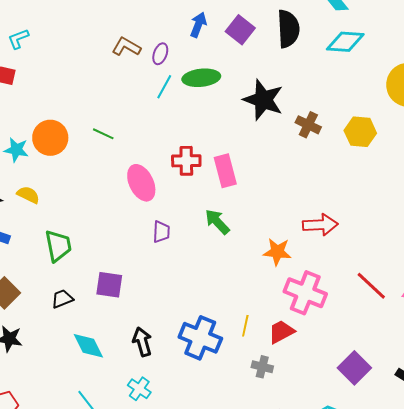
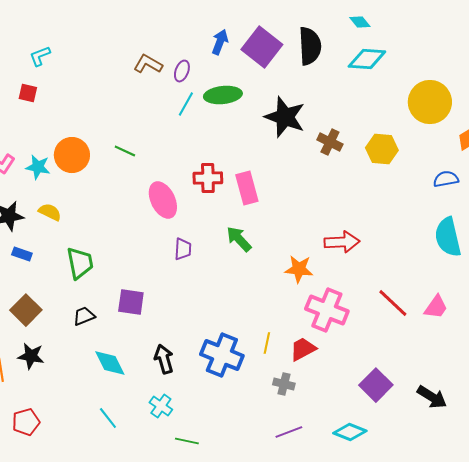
purple square: (240, 30) -> (262, 47), size x1.4

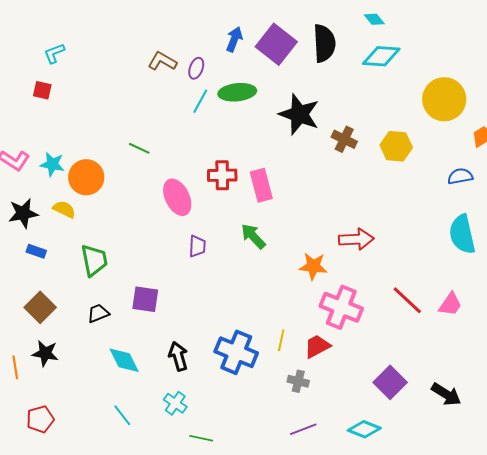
orange circle: (72, 155) -> (86, 177), moved

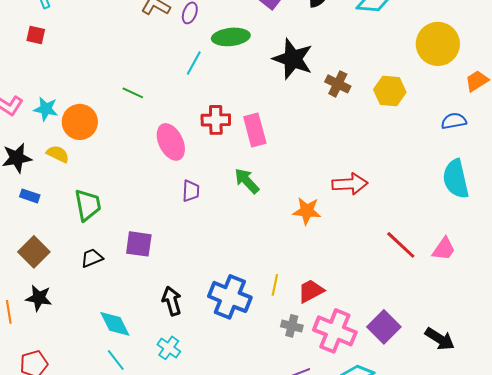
cyan line: (200, 101) -> (194, 63), moved
pink cross: (341, 307) -> (335, 331), moved
cyan diamond: (124, 360) -> (115, 324), moved

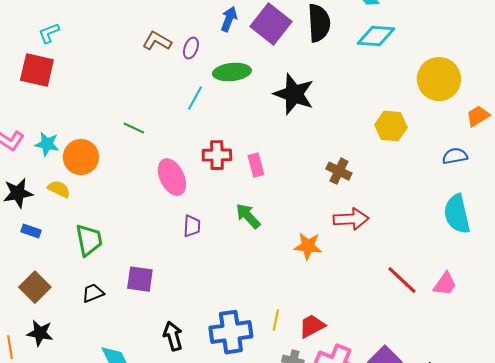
red square: (36, 35) -> (37, 70), size x1.8
brown cross: (338, 84) -> (339, 171), moved
pink rectangle: (255, 130) -> (256, 165), size x0.7
blue cross: (230, 297) -> (231, 332), turned -30

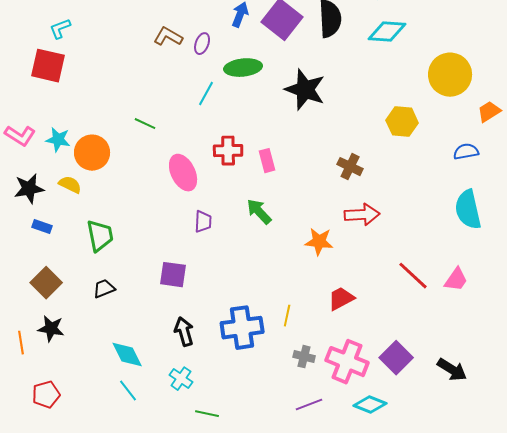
purple square: (140, 279) -> (173, 275), moved
red trapezoid: (312, 326) -> (341, 299), moved

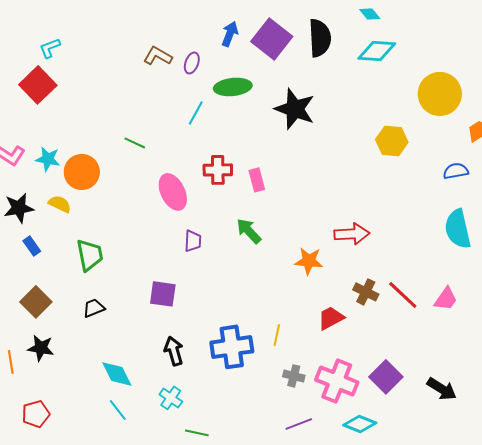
red square: (48, 66) -> (38, 85), turned 33
brown cross: (350, 167) -> (366, 292), moved
blue rectangle: (42, 227) -> (32, 246), turned 36

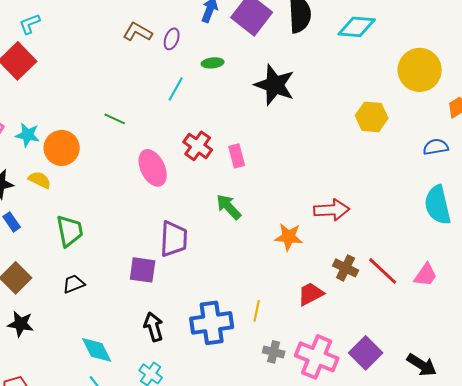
green ellipse: (233, 87) -> (213, 63), size x0.6
red cross: (218, 170) -> (198, 146), turned 36
purple trapezoid: (193, 241) -> (174, 239), moved, size x1.6

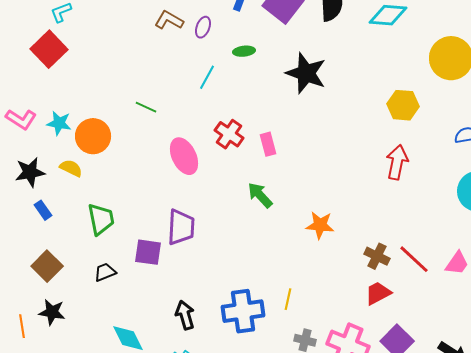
red arrow: (332, 210) -> (397, 162), moved, turned -76
purple trapezoid: (174, 239) -> (181, 227), moved
purple square: (143, 270) -> (148, 252), moved
red trapezoid: (311, 294) -> (378, 293), moved

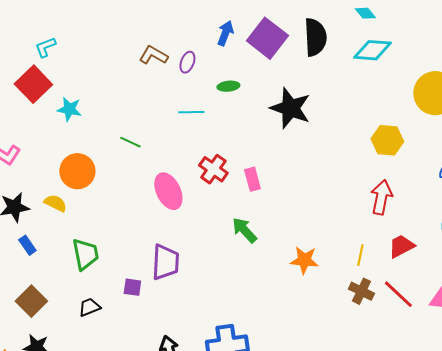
cyan line: (207, 77) -> (191, 112), turned 60
cyan star: (59, 123) -> (69, 109), moved
purple square: (148, 252) -> (132, 287), size x0.7
red trapezoid: (378, 293) -> (401, 246), moved
yellow line: (288, 299) -> (360, 255), moved

